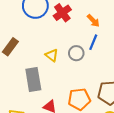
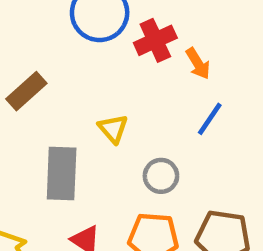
orange arrow: (93, 21) -> (198, 64), moved
gray circle: (76, 53) -> (161, 176), moved

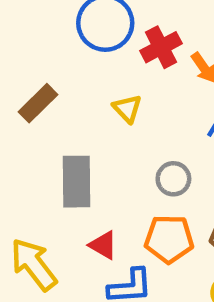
yellow triangle: (113, 129) -> (127, 109), moved

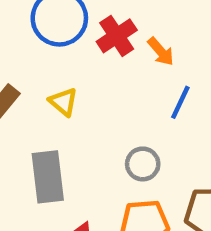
yellow triangle: (127, 109) -> (63, 102), moved

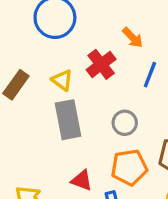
red cross: (117, 36) -> (101, 64), moved
gray rectangle: (48, 177) -> (68, 120), moved

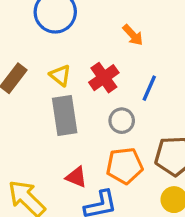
red cross: (101, 64) -> (104, 78), moved
blue line: (150, 75) -> (149, 88), moved

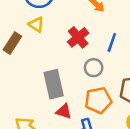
yellow triangle: (60, 75) -> (36, 25), moved
gray rectangle: (65, 115) -> (54, 84), moved

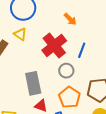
red cross: (78, 37) -> (54, 46), size x1.4
orange pentagon: (98, 100) -> (69, 97), turned -30

